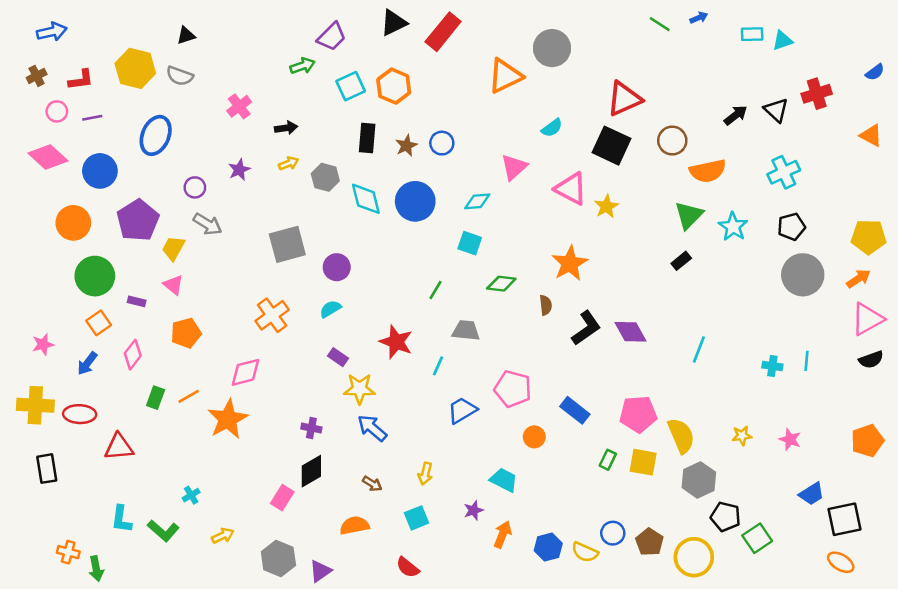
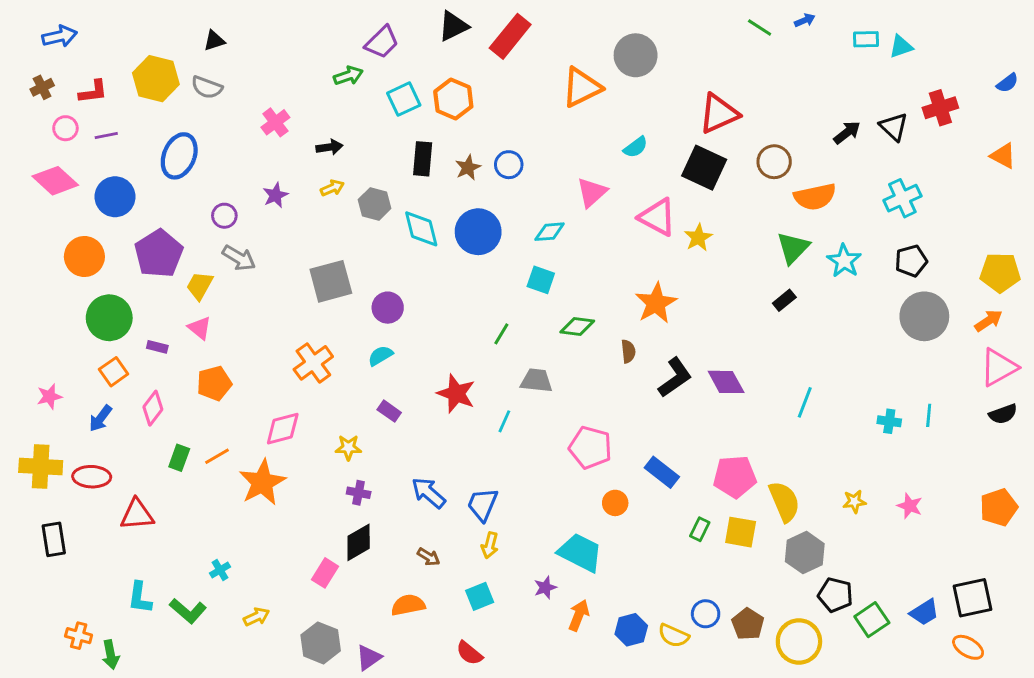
yellow star: (360, 389) -> (348, 448), moved, size x0.7
blue trapezoid: (462, 410) -> (482, 504), moved, turned -36
cyan trapezoid: (504, 480) -> (580, 553), size x1.4
blue trapezoid: (812, 494) -> (924, 612), moved

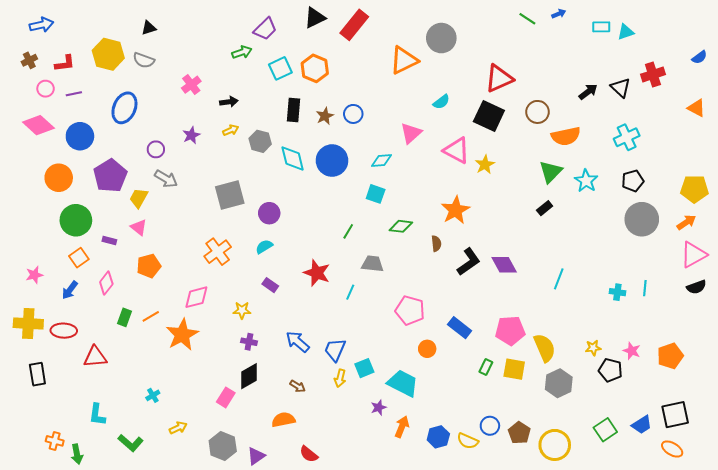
orange pentagon: (999, 507) -> (670, 356), moved
black pentagon: (835, 595) -> (610, 370), moved
cyan square: (480, 596) -> (364, 368), moved
green L-shape: (188, 611) -> (131, 443), moved
red semicircle: (469, 653) -> (309, 454), moved

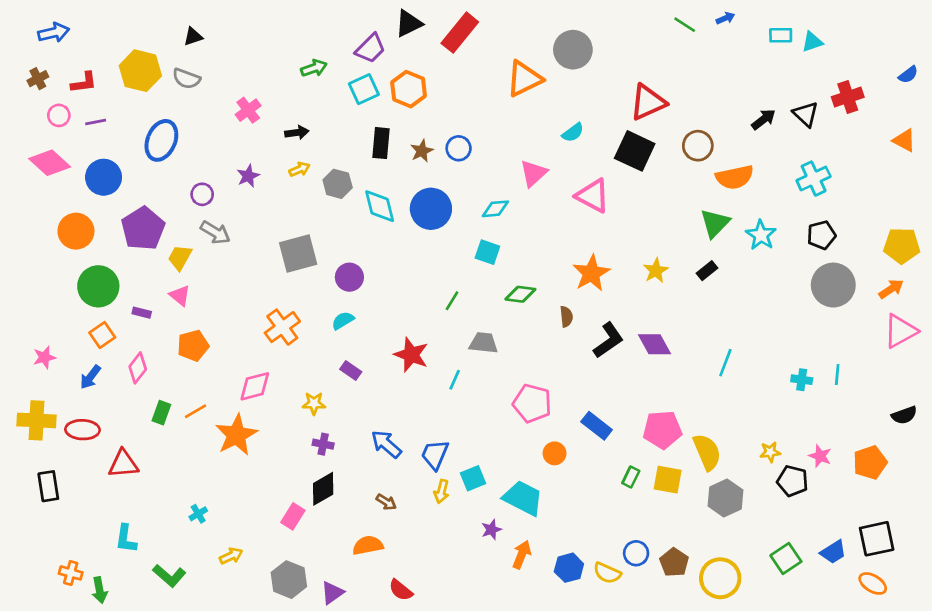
purple trapezoid: (265, 29) -> (370, 48), moved
yellow star: (485, 165) -> (656, 271), moved
black semicircle: (696, 287) -> (904, 415), moved

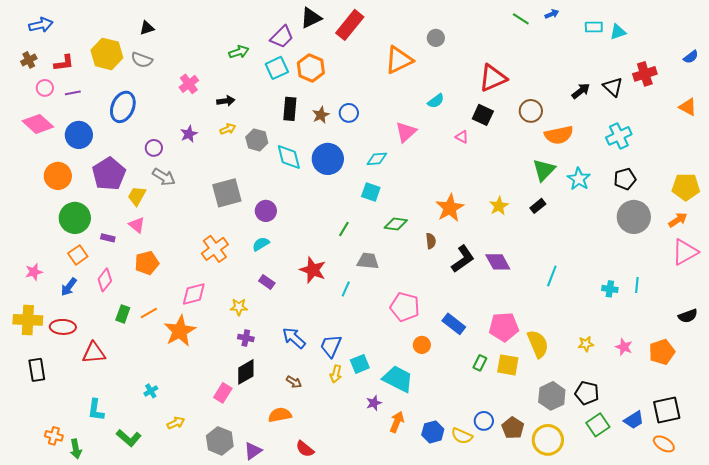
gray circle: (573, 50) -> (436, 38), size x0.6
black square: (635, 151) -> (483, 115), size x0.7
pink triangle: (593, 196) -> (462, 137), moved, size x0.5
black pentagon: (793, 481) -> (587, 393), moved
gray hexagon: (725, 498) -> (552, 396), moved

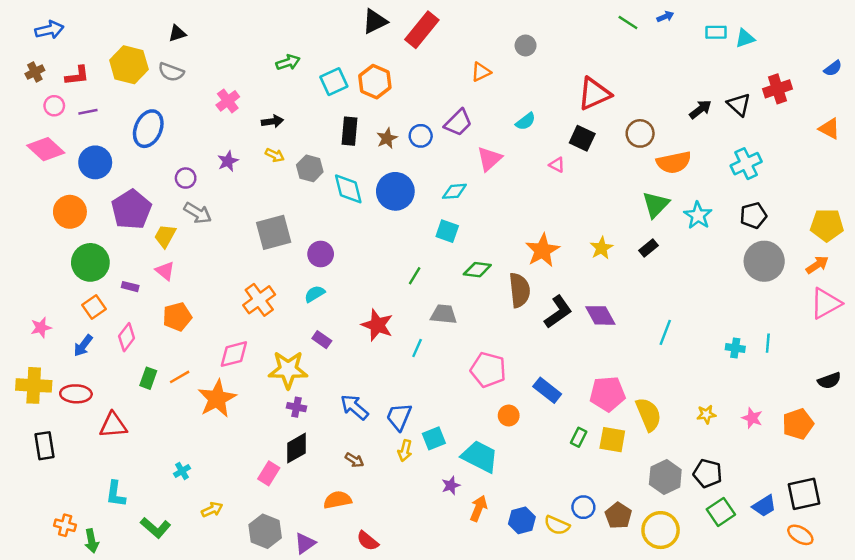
purple trapezoid: (282, 37) -> (458, 123), moved
orange triangle: (399, 60) -> (481, 72), size x0.6
yellow arrow: (228, 129) -> (275, 155), turned 49
brown semicircle: (431, 241) -> (520, 290), size x1.8
yellow star: (239, 307) -> (288, 370), size x1.8

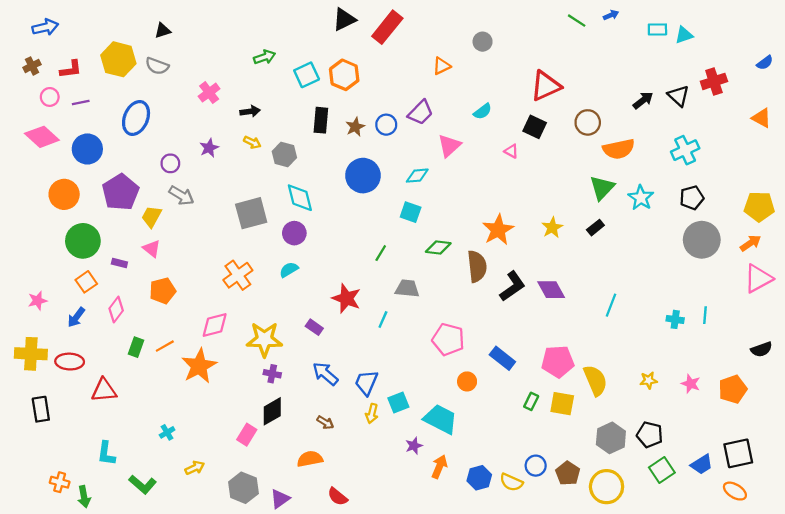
cyan diamond: (348, 189) -> (300, 198), moved
purple rectangle: (322, 340) -> (314, 327), moved

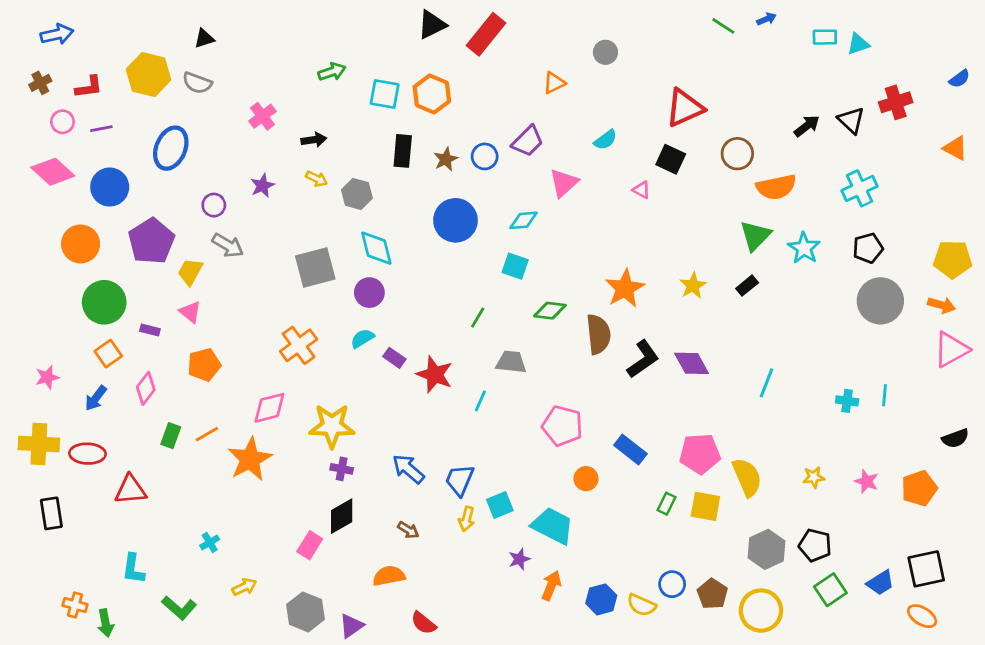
cyan square: (307, 75) -> (385, 94), turned 35
orange arrow: (750, 243) -> (941, 305), turned 50
purple rectangle: (314, 327) -> (394, 358), moved

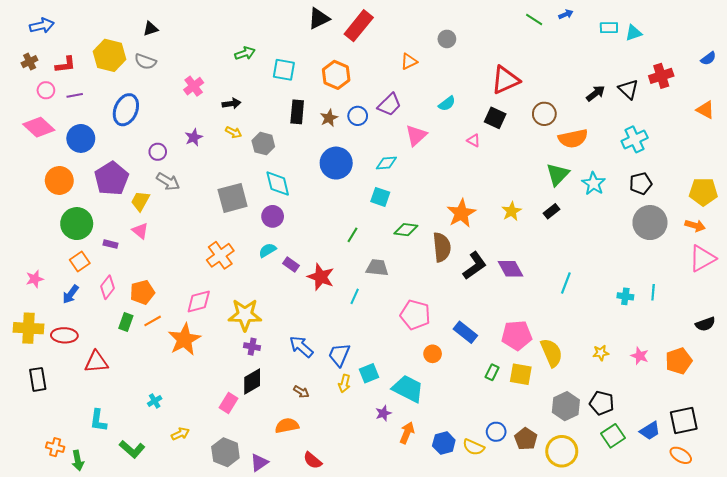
orange hexagon: (432, 94) -> (336, 75), moved
orange pentagon: (204, 365) -> (142, 292), moved

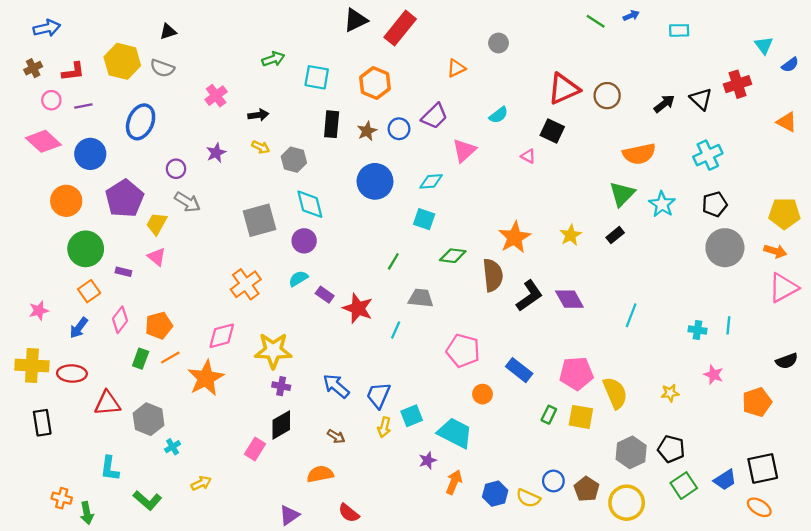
cyan triangle: (634, 33) -> (764, 45), moved, turned -48
brown circle: (544, 114) -> (607, 96), moved
pink star: (640, 356) -> (714, 375), moved
gray hexagon: (225, 452) -> (149, 419), moved

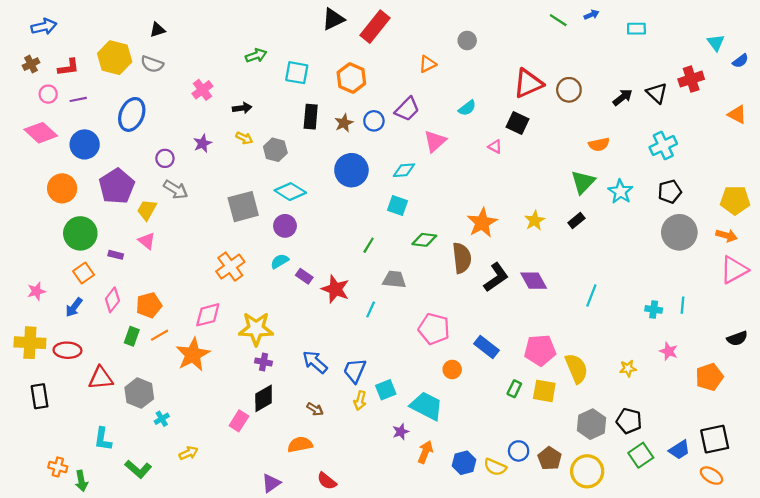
orange semicircle: (639, 154) -> (599, 144), size x0.7
cyan diamond: (310, 204) -> (290, 192), turned -44

